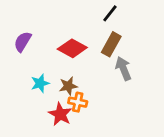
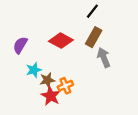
purple semicircle: (23, 42) -> (20, 45), moved
brown star: (68, 86) -> (47, 80), moved
orange cross: (78, 102) -> (65, 86), turned -35

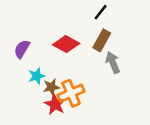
orange cross: (65, 86) -> (71, 93), size x1.5

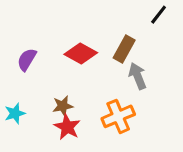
black line: (101, 12) -> (159, 15), moved
cyan star: (37, 76) -> (15, 113), moved
orange cross: (71, 93) -> (118, 116), moved

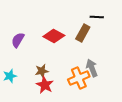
black line: (159, 15) -> (97, 17), moved, turned 56
gray arrow: (138, 76) -> (92, 68), moved

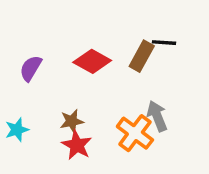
black line: (97, 17) -> (164, 43), moved
orange cross: (79, 78) -> (135, 133), turned -30

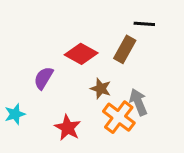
black line: (164, 43) -> (144, 24), moved
purple semicircle: (31, 68) -> (44, 78), moved
brown star: (72, 121) -> (101, 89), moved, turned 30

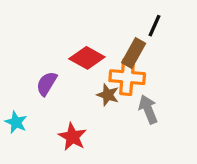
black line: (144, 24) -> (155, 26), turned -70
cyan star: (15, 114) -> (16, 122), turned -30
orange cross: (119, 117) -> (127, 77), moved, turned -32

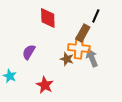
red diamond: (87, 58) -> (48, 18), moved, turned 60
gray arrow: (148, 109) -> (92, 58), moved

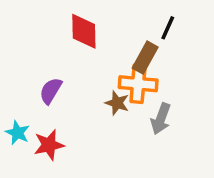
gray arrow: (92, 58) -> (161, 119), moved, turned -138
red star: (45, 85) -> (49, 145), moved, turned 30

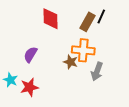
brown rectangle: (145, 58) -> (88, 22), moved

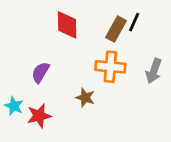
brown star: (71, 62) -> (85, 98), moved
gray arrow: (97, 71) -> (154, 71), moved

